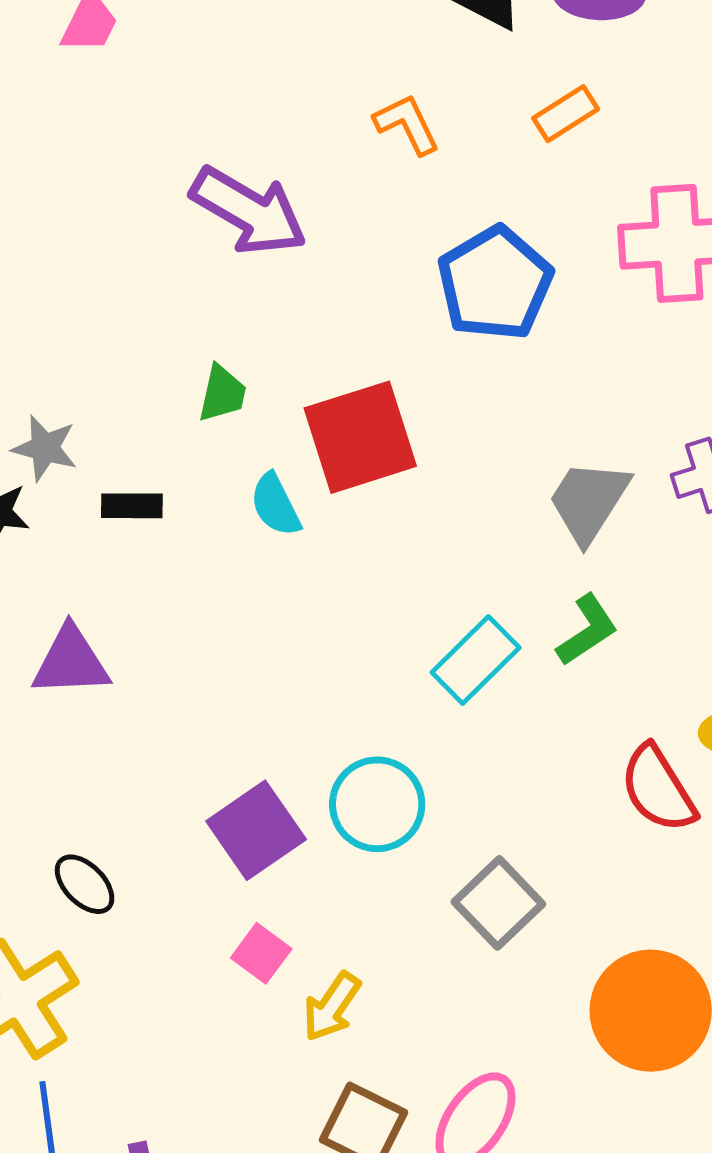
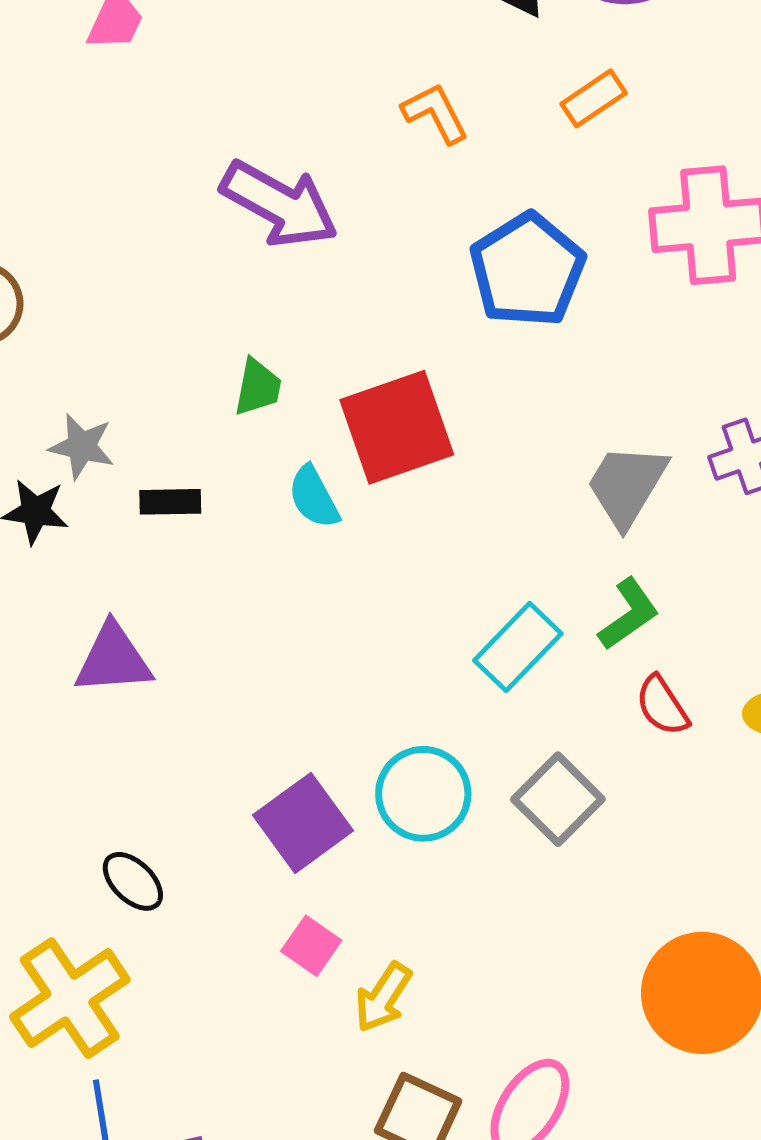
red semicircle: (658, 789) -> (662, 706), moved, size x0.7
gray square: (498, 903) -> (558, 799), moved

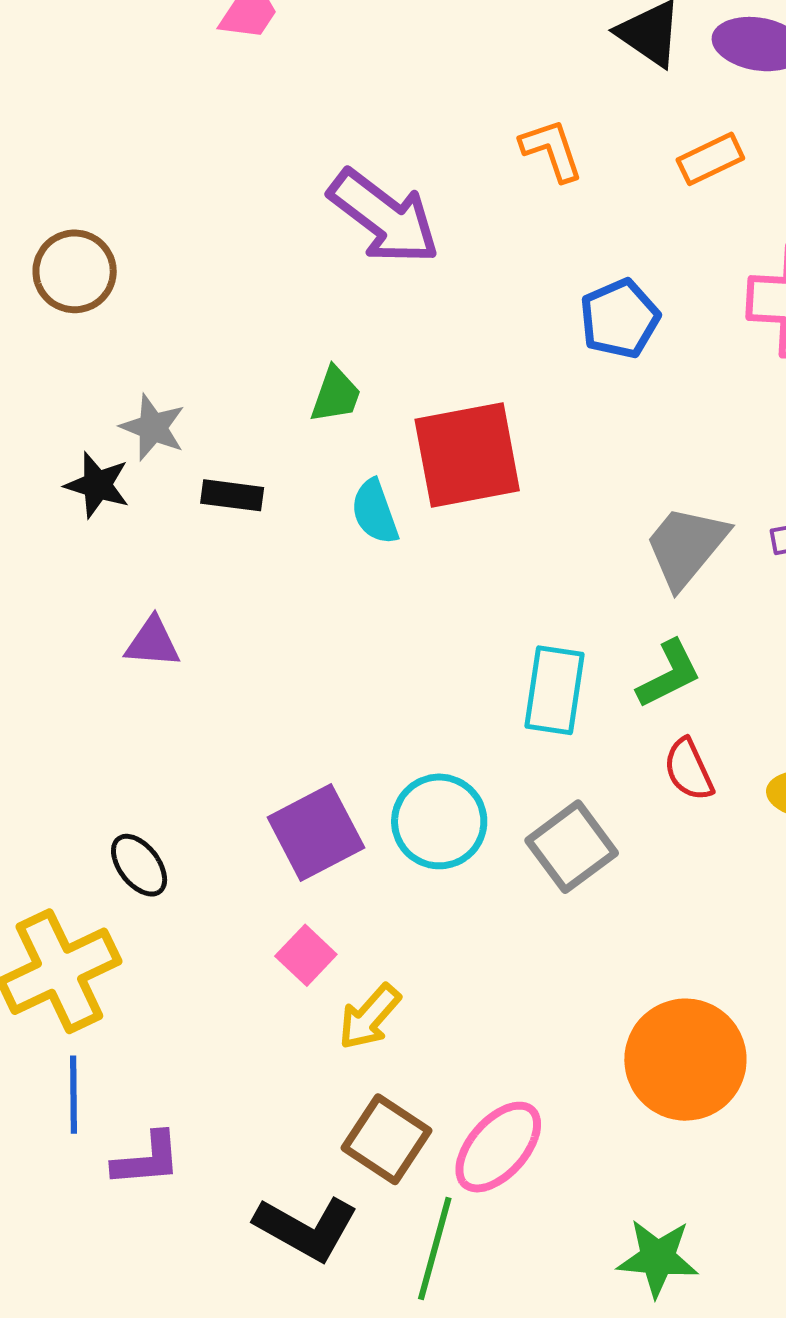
blue pentagon: (527, 270) -> (620, 319), size x0.7
cyan rectangle: (518, 647) -> (554, 690), turned -44
purple triangle: (113, 659) -> (153, 642), size x0.7

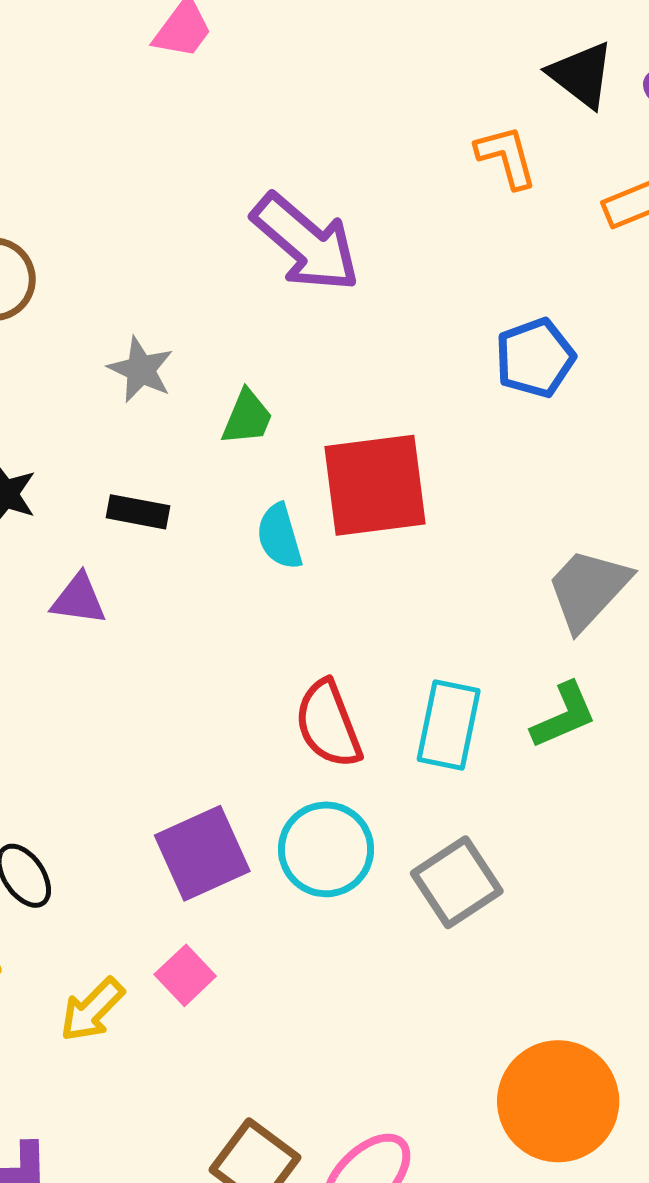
orange L-shape: (552, 150) -> (506, 157), moved
gray star: (153, 427) -> (141, 370), moved
purple triangle: (153, 642) -> (79, 599), moved
red semicircle: (689, 770) -> (328, 724), moved, size x1.4
yellow arrow: (369, 1017) -> (92, 1010), moved

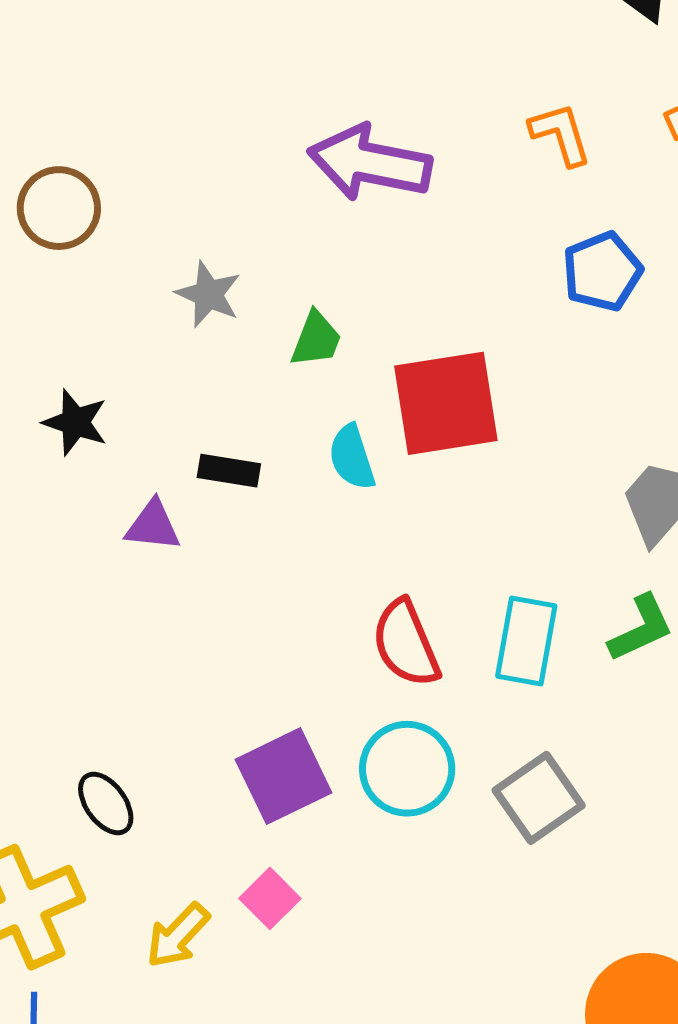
orange L-shape: (506, 157) -> (561, 134), moved
purple arrow: (306, 243) -> (370, 163), turned 152
black rectangle: (138, 512) -> (229, 471), moved

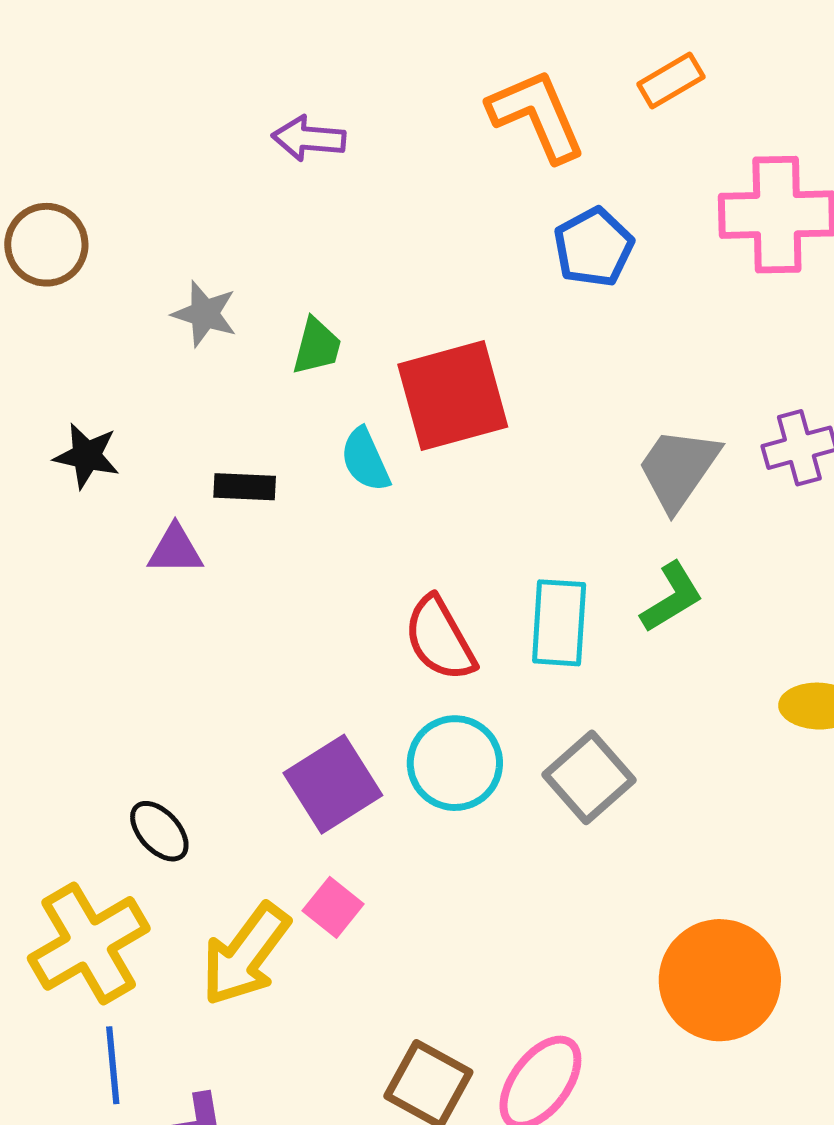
orange L-shape: (561, 134) -> (537, 115), size x1.5
purple arrow: (370, 163) -> (309, 138), moved, size x0.6
yellow arrow: (178, 936) -> (246, 954), size x1.5

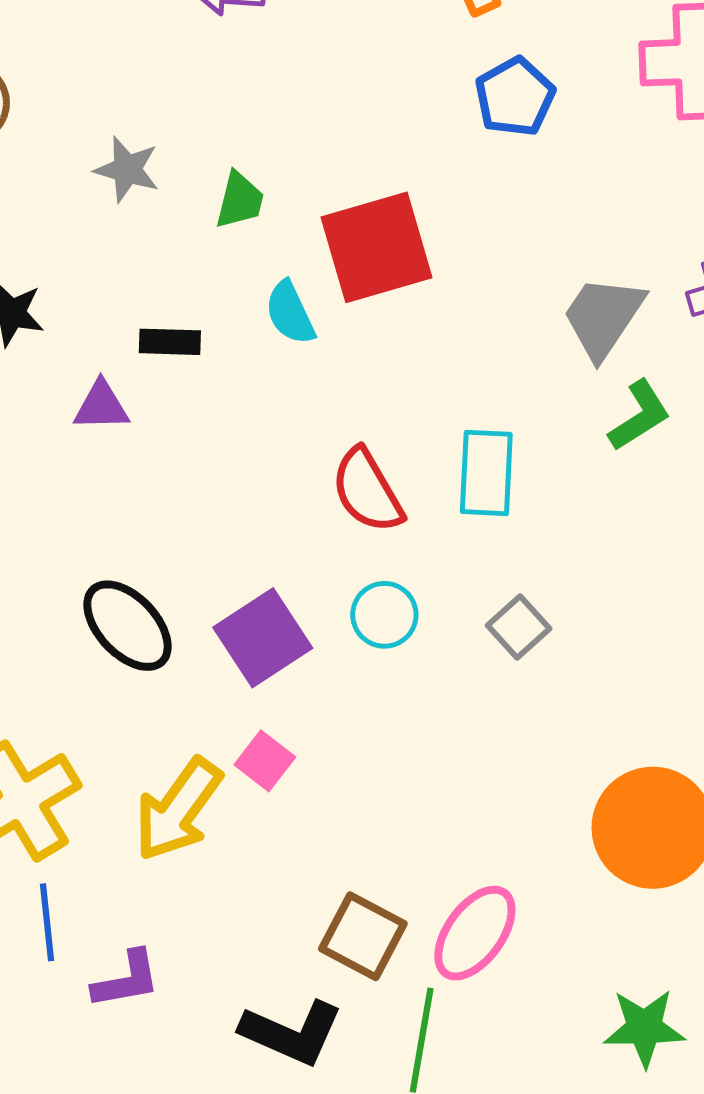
green L-shape: (672, 597) -> (639, 416), moved
cyan circle: (455, 763) -> (384, 615), size x0.7
gray square: (589, 777) -> (519, 627), size x0.7
black ellipse: (159, 831) -> (127, 626), moved, size x1.5

